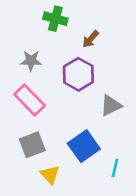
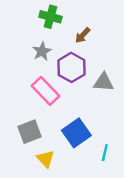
gray star: (31, 61) -> (42, 51), moved, turned -30
pink rectangle: (30, 100) -> (46, 91), moved
gray triangle: (111, 105) -> (104, 82), moved, turned 30

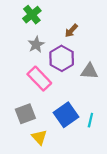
green cross: (50, 17) -> (32, 15), moved, turned 36
cyan line: (105, 153) -> (90, 120), moved

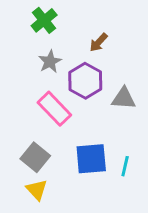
gray square: (25, 114) -> (35, 157), turned -30
blue square: (66, 115) -> (91, 159), turned 30
yellow triangle: (39, 137) -> (37, 190), moved

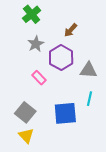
pink rectangle: (54, 109) -> (39, 78), size x0.6
cyan line: (125, 166) -> (90, 99), moved

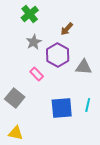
cyan line: (90, 99) -> (88, 105), moved
gray square: (25, 112) -> (15, 98), moved
yellow triangle: (26, 136) -> (16, 133), moved, turned -35

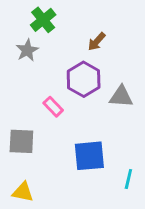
gray star: (34, 42) -> (27, 50), moved
gray square: (15, 98) -> (21, 141), turned -36
cyan line: (88, 105) -> (128, 179), moved

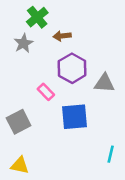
brown arrow: (97, 42) -> (62, 36), moved, turned 42
gray square: (21, 141) -> (19, 122), turned -30
blue square: (89, 156) -> (75, 117), moved

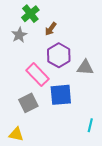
brown arrow: (62, 36) -> (51, 29), turned -48
pink rectangle: (46, 92) -> (37, 75), size x1.6
gray square: (19, 122) -> (28, 103), moved

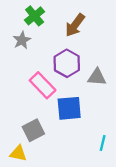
brown arrow: (51, 29) -> (75, 25), moved, size x1.5
gray square: (28, 103) -> (33, 130), moved

